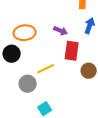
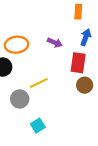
red rectangle: (72, 51) -> (78, 63), moved

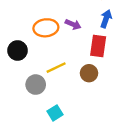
orange ellipse: (17, 45) -> (46, 28), moved
brown circle: (85, 85) -> (89, 73), moved

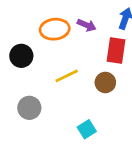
gray circle: (36, 85) -> (29, 108), moved
cyan square: (55, 113) -> (87, 129), moved

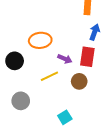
purple arrow: (87, 25) -> (65, 59), moved

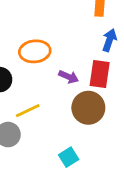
yellow line: (49, 76) -> (28, 111), moved
brown circle: (79, 81) -> (88, 108), size x1.5

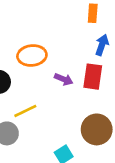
brown circle: (88, 108) -> (97, 129), moved

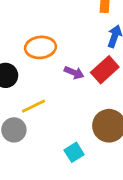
red rectangle: (93, 77) -> (105, 70), turned 40

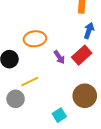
purple arrow: (74, 73) -> (59, 57), turned 32

